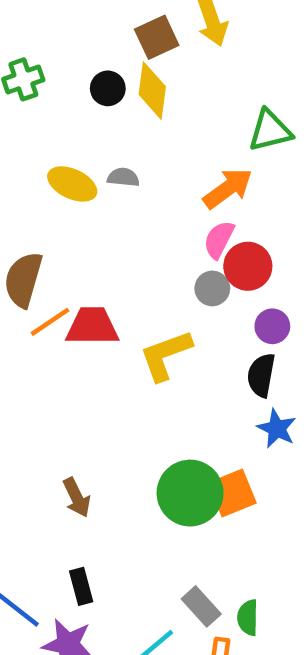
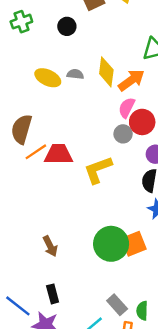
yellow diamond: (152, 91) -> (106, 72), moved

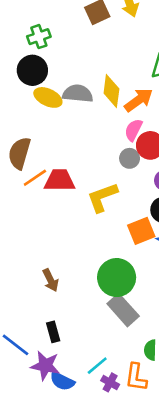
green cross: (21, 22) -> (39, 37), moved
black circle: (67, 26) -> (32, 70), moved, size x1.5
gray semicircle: (75, 74) -> (78, 94), size x1.6
orange square: (134, 244) -> (141, 231), moved
gray rectangle: (117, 305) -> (123, 310), moved, size x1.4

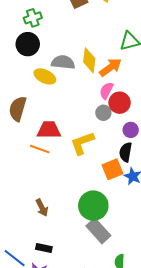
yellow ellipse: (48, 97) -> (45, 76), moved
orange line: (35, 178) -> (40, 149), moved, turned 54
black rectangle: (53, 332) -> (44, 248), turned -63

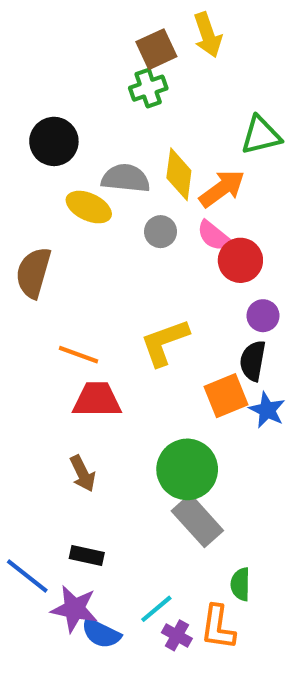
green cross: (33, 18) -> (148, 88), moved
pink semicircle: (106, 91) -> (214, 236), turned -78
gray circle: (103, 113) -> (161, 232), moved
red trapezoid: (49, 130) -> (97, 400), moved

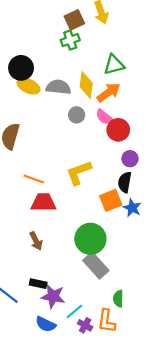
green triangle: (261, 135) -> (114, 65), moved
yellow ellipse: (89, 207) -> (28, 86), moved
purple star: (74, 609) -> (53, 296), moved

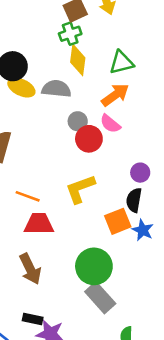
yellow diamond: (86, 85) -> (78, 60), moved
red circle: (118, 130) -> (89, 139), moved
brown arrow: (36, 241) -> (30, 269), size x1.4

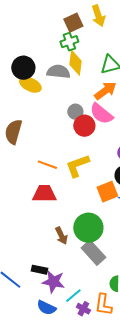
gray semicircle: (56, 89) -> (58, 72), moved
pink semicircle: (110, 124) -> (101, 114), size x1.4
orange line: (28, 196) -> (47, 165), moved
brown arrow: (30, 269) -> (61, 236), moved, size x0.7

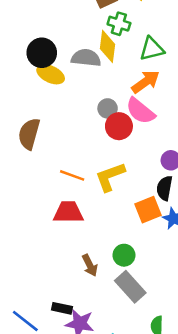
green cross: (69, 42) -> (119, 24), moved, turned 36
green circle: (88, 228) -> (124, 255), size x0.6

